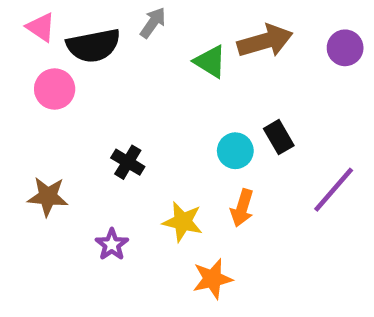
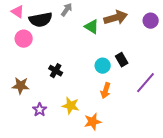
yellow star: (183, 222) -> (71, 106), moved
purple star: (112, 245) -> (40, 110), moved

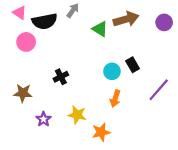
black cross: (56, 71) -> (61, 77), turned 32

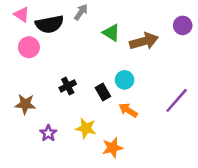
brown arrow: (126, 19) -> (144, 41), moved
black rectangle: (133, 65) -> (103, 92), moved
orange arrow: (115, 98) -> (128, 110), turned 105

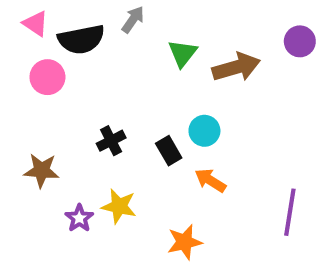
green triangle: (111, 33) -> (183, 53), turned 36
purple line: (177, 100) -> (290, 212), moved, turned -32
yellow star: (86, 128) -> (119, 206), moved

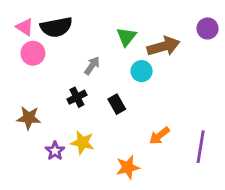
gray arrow: (133, 20) -> (92, 66), moved
pink triangle: (36, 23) -> (25, 27), moved
cyan circle: (204, 131) -> (142, 71), moved
orange arrow: (210, 180) -> (159, 136), moved, turned -70

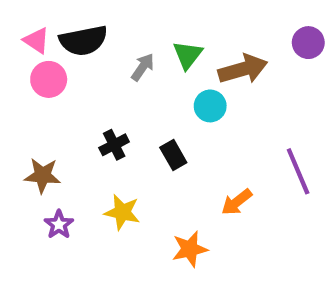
gray arrow: (92, 66) -> (143, 67), moved
purple line: (201, 147) -> (298, 171), moved, turned -32
purple star: (55, 151) -> (59, 225), moved

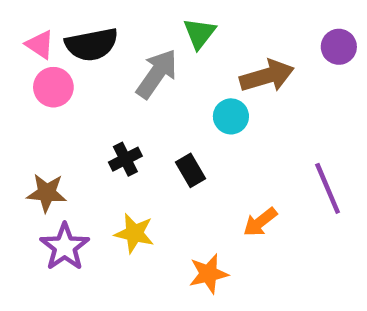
green triangle: (188, 55) -> (199, 33), moved
gray arrow: (143, 67) -> (157, 74), size x1.6
purple star: (59, 225) -> (65, 247), size x1.5

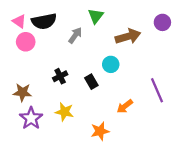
gray arrow: (157, 74) -> (75, 35), size x0.7
cyan circle: (231, 116) -> (111, 64), moved

